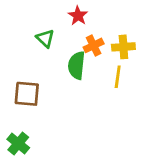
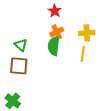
green triangle: (45, 38) -> (21, 45), moved
orange cross: (94, 45) -> (57, 32), moved

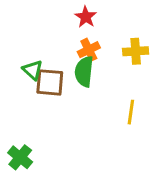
yellow line: (83, 54) -> (131, 112), moved
brown square: (19, 66) -> (50, 82), moved

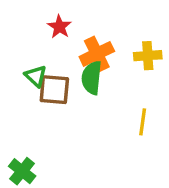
red star: (86, 17) -> (59, 27), moved
orange cross: (89, 50) -> (97, 54), size x1.4

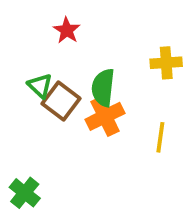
orange cross: (97, 54) -> (105, 116), moved
brown square: (54, 90) -> (61, 101), turned 32

